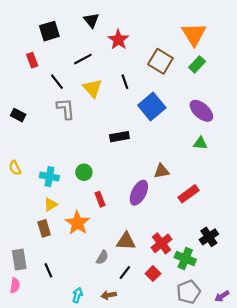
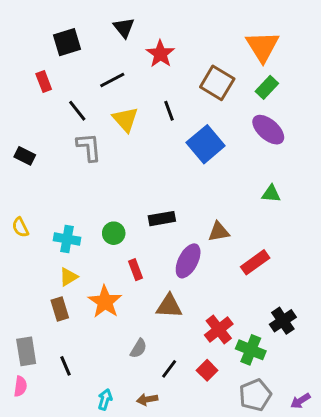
purple ellipse: (201, 111) -> (268, 130), moved
black rectangle: (119, 137) -> (162, 219), moved
brown triangle: (126, 241) -> (169, 306), moved

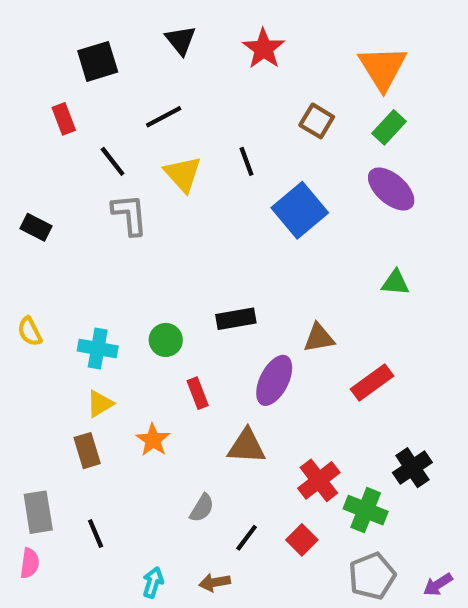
red star: (160, 54) -> (264, 49), moved
brown square: (217, 83) -> (317, 121), size x0.7
orange star: (105, 302) -> (153, 440), size x0.7

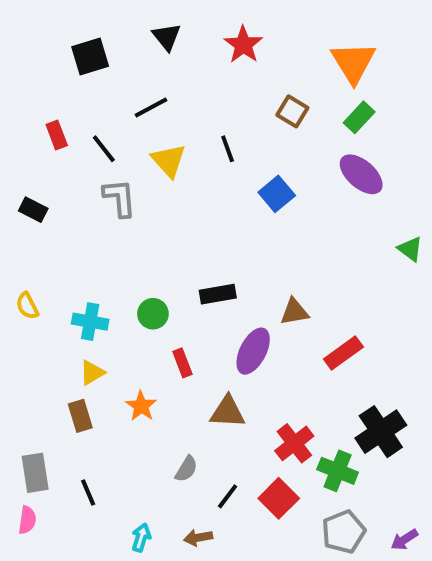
red rectangle: (64, 119) -> (57, 135), moved
blue square: (300, 210) -> (277, 194), size x0.7
green triangle: (395, 283) -> (410, 249), moved, turned 32
black cross: (412, 468) -> (381, 432), size x1.4
red square: (302, 540) -> (279, 498), size x1.4

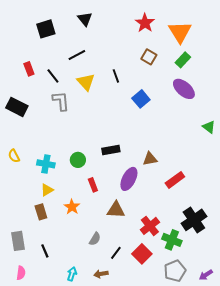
red star: (243, 45) -> (145, 23), moved
black rectangle: (33, 210) -> (17, 107), size x1.5
pink semicircle: (27, 520) -> (21, 273), moved

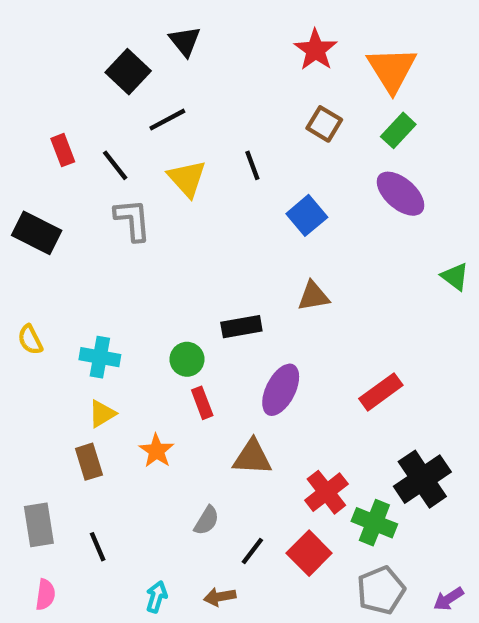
black square: (46, 29) -> (128, 72), moved, turned -30
brown triangle: (150, 159) -> (313, 296), moved
green circle: (78, 160) -> (187, 359), moved

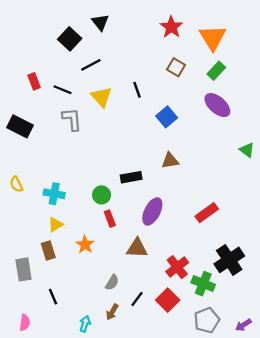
black line: (115, 165) -> (62, 90), turned -30
gray rectangle: (39, 525) -> (23, 269), moved
brown arrow: (220, 597) -> (112, 312), moved, turned -49

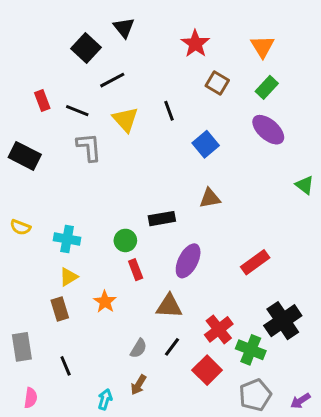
red star: (171, 27) -> (195, 44), moved
orange triangle: (213, 38) -> (262, 47), size x0.7
yellow semicircle: (16, 184) -> (20, 227), turned -42
gray rectangle: (23, 269) -> (22, 347), moved
black line: (137, 299) -> (172, 347), moved

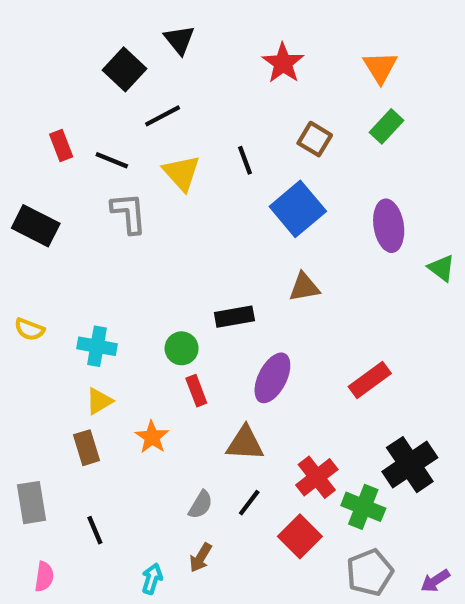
brown square: (217, 83) -> (315, 139), moved
purple ellipse: (268, 130) -> (389, 226), moved, turned 40
blue square: (206, 144) -> (298, 209), size x1.4

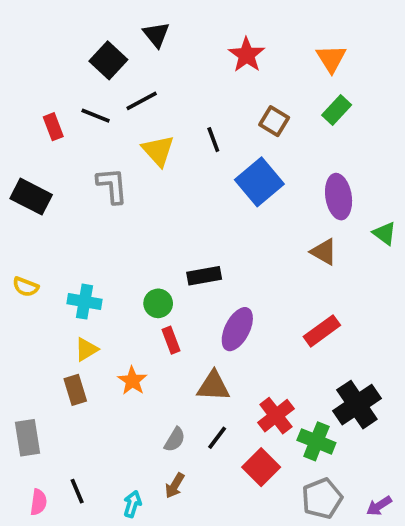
black line: (112, 160) -> (96, 116), moved
brown triangle: (304, 287) -> (324, 252), moved, turned 40
black line: (95, 530) -> (77, 491), moved

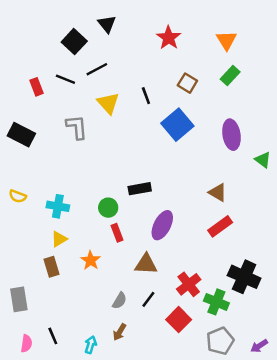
brown triangle: (324, 252) -> (218, 192), moved
black cross: (357, 405) -> (244, 277), turned -32

